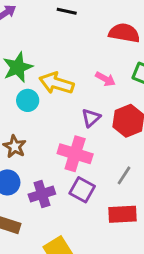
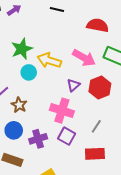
pink arrow: (105, 79) -> (84, 58), size x1.6

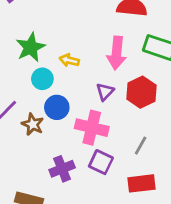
pink arrow: (84, 58) -> (117, 53), turned 70
yellow arrow: (49, 60) -> (69, 60), size x0.6
blue circle: (14, 130) -> (57, 107), moved

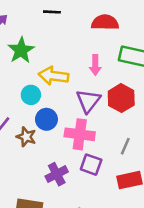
green star: (31, 47) -> (21, 50), moved
pink arrow: (117, 53) -> (95, 65), size x0.7
yellow arrow: (69, 60) -> (53, 76), size x1.6
purple triangle: (105, 92) -> (88, 101), size x1.5

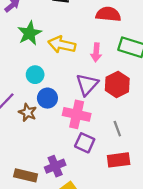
yellow arrow: (53, 76) -> (62, 45), moved
gray line: (125, 146) -> (117, 129), turned -49
purple cross: (57, 174) -> (55, 166), moved

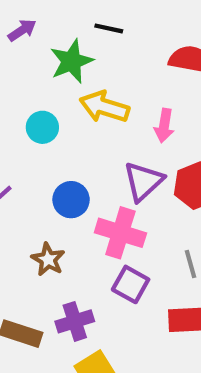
green star: (30, 33) -> (72, 61), moved
cyan circle: (35, 75) -> (42, 127), moved
brown star: (28, 112) -> (48, 259), moved

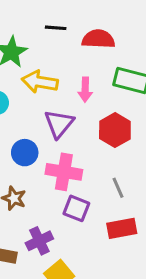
black line: (109, 28) -> (56, 28), moved
purple triangle: (143, 181) -> (59, 124), moved

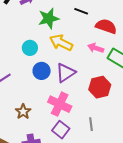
pink arrow: (85, 90) -> (96, 48), moved, turned 91
blue circle: (25, 153) -> (42, 71), moved

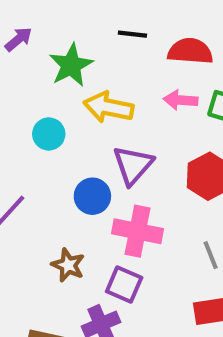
blue circle: (42, 71) -> (92, 196), moved
purple square: (61, 130) -> (124, 285), moved

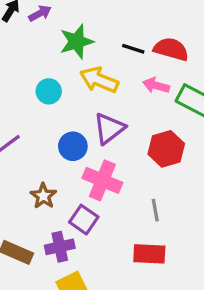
black line: (132, 34) -> (133, 49), moved

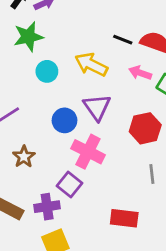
green star: (77, 42) -> (28, 37), moved
purple triangle: (109, 128) -> (97, 107), turned -32
brown star: (43, 196) -> (24, 157), moved
gray line: (155, 210) -> (152, 174), moved

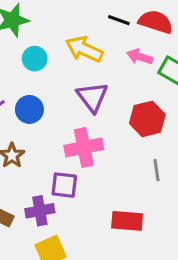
blue circle: (65, 120) -> (29, 109), moved
pink cross: (88, 152) -> (84, 147), turned -36
purple square: (69, 185) -> (64, 185), turned -30

